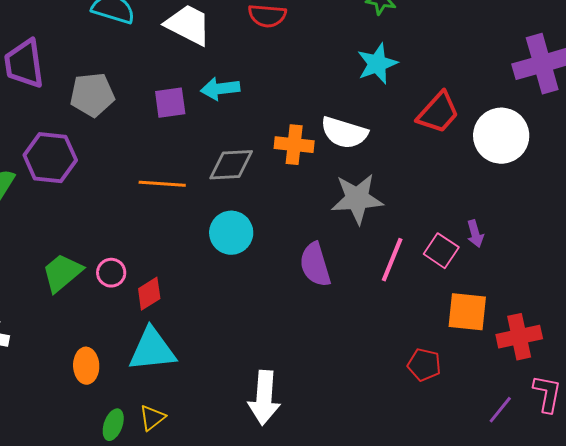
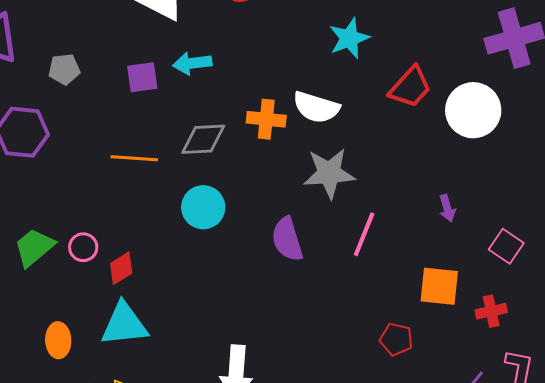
gray pentagon: (92, 95) -> (64, 69), size x0.7
pink square: (441, 251) -> (506, 246), moved
red cross: (519, 337) -> (491, 311), size x0.7

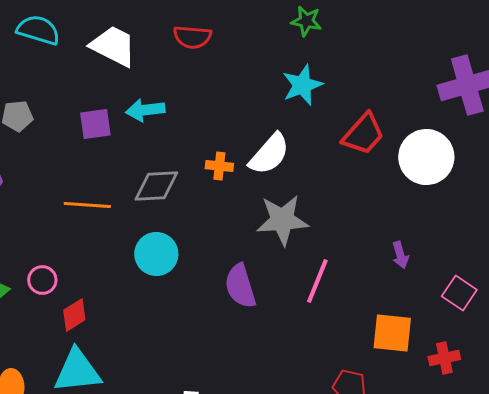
white semicircle: (316, 107) -> (269, 154), turned -66
orange cross: (266, 119) -> (219, 166), size x0.7
pink circle: (83, 247) -> (42, 280), moved

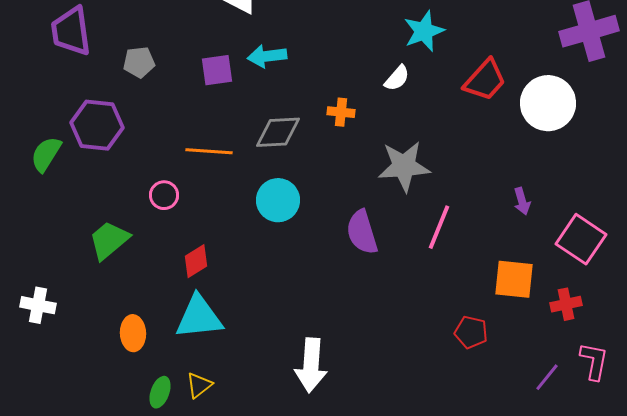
white semicircle: (269, 154) -> (397, 78), moved, size x0.6
pink circle: (42, 280) -> (164, 195), moved
pink square: (459, 293) -> (581, 239), size x1.4

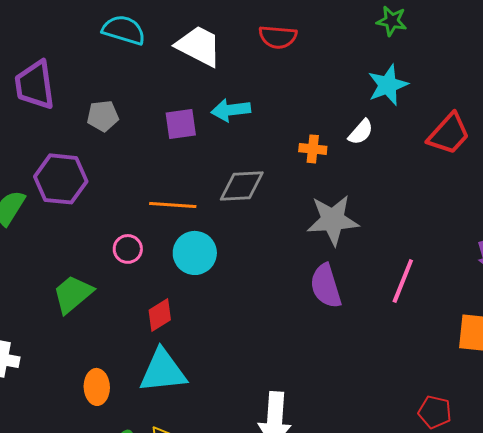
orange cross: (341, 112) -> (313, 149), moved
gray star: (404, 166) -> (333, 220), moved
cyan circle: (278, 200) -> (195, 253), moved
red pentagon: (471, 332) -> (435, 412), moved

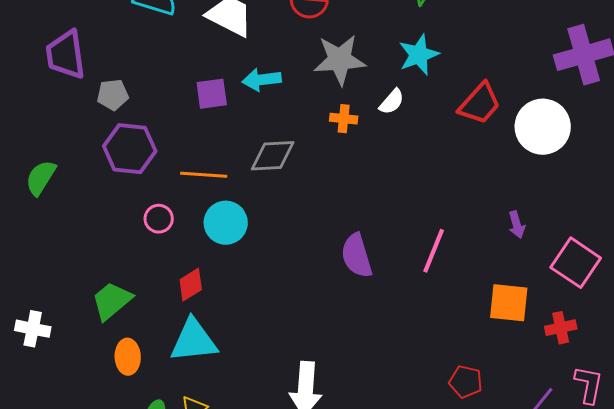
gray pentagon: (103, 116) -> (113, 95), moved
purple hexagon: (61, 179) -> (130, 149), moved
gray star: (333, 220) -> (340, 60), moved
green trapezoid: (73, 294) -> (112, 301), moved

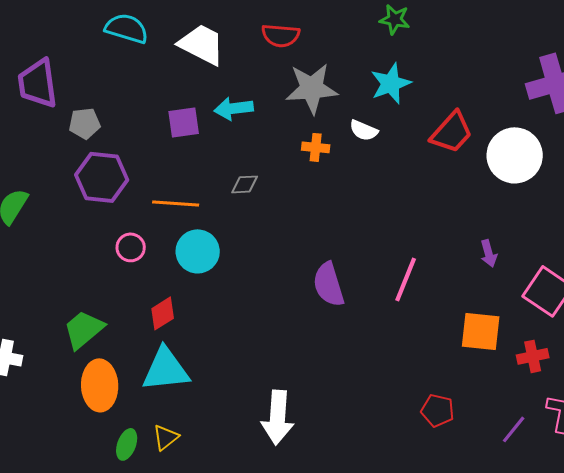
white semicircle: (392, 102) -> (364, 130), turned 72
gray diamond: (273, 156) -> (245, 184), size x0.6
orange ellipse: (128, 357) -> (100, 385), size x1.4

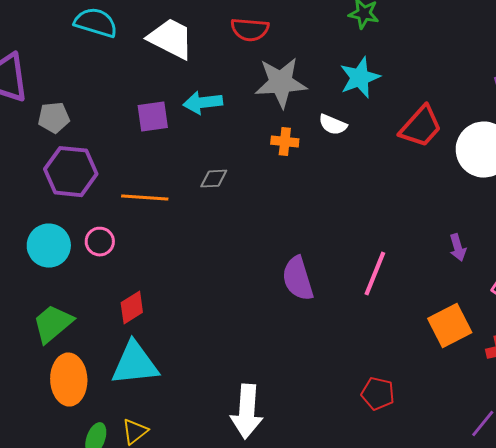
cyan circle: (198, 251) -> (49, 246), moved
orange square: (481, 331) -> (450, 326), turned -33
red pentagon: (438, 410) -> (378, 394), moved

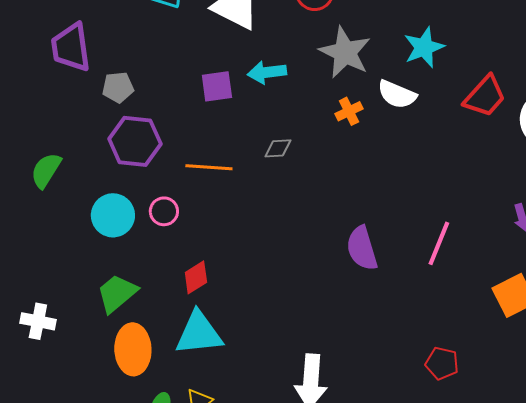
gray star: (281, 83) -> (345, 52), turned 30
white semicircle: (333, 125) -> (397, 94), size x1.4
orange cross: (285, 142) -> (349, 111), turned -32

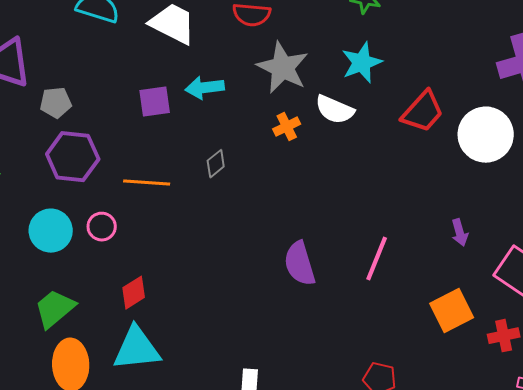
gray diamond: (278, 148) -> (216, 164), turned -36

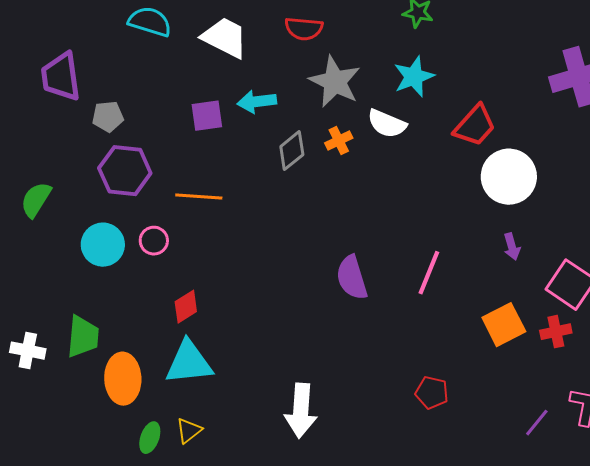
white circle: (486, 135) -> (509, 177), moved
gray diamond: (216, 164) -> (292, 151), moved, size x1.4
green trapezoid: (55, 309) -> (83, 337), moved, turned 135
red cross: (504, 336) -> (556, 332), moved

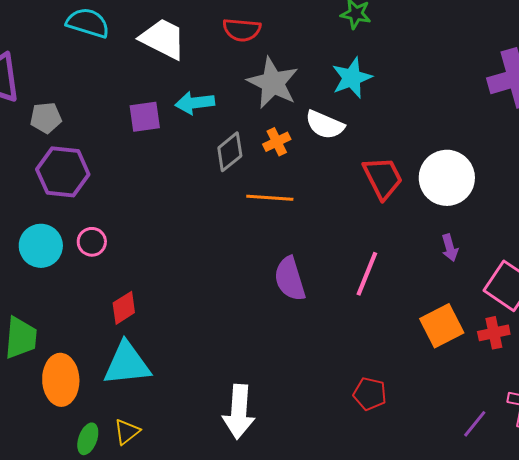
red trapezoid: (475, 126) -> (383, 178), moved, turned -69
orange line: (199, 197) -> (270, 198), moved

